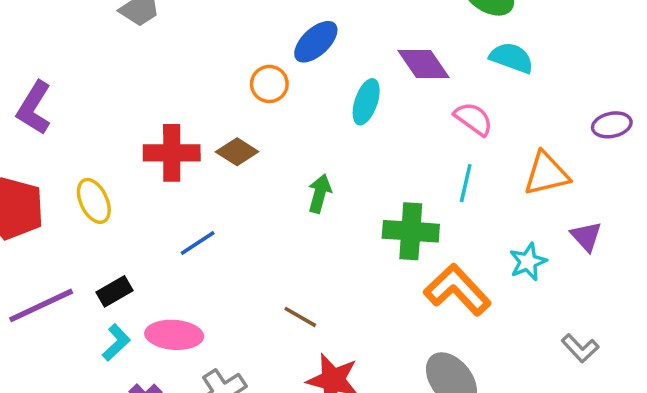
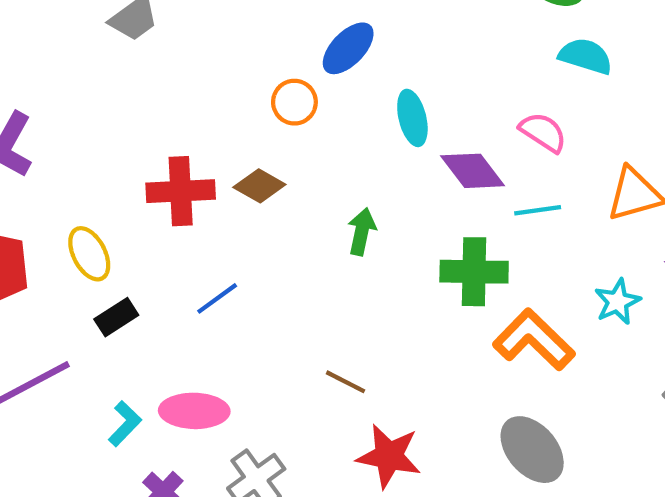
purple diamond: (424, 64) -> (473, 171), moved
cyan ellipse: (366, 102) -> (412, 118), turned -30
cyan line: (466, 183) -> (538, 210), turned 72
black rectangle: (114, 291) -> (116, 317), moved

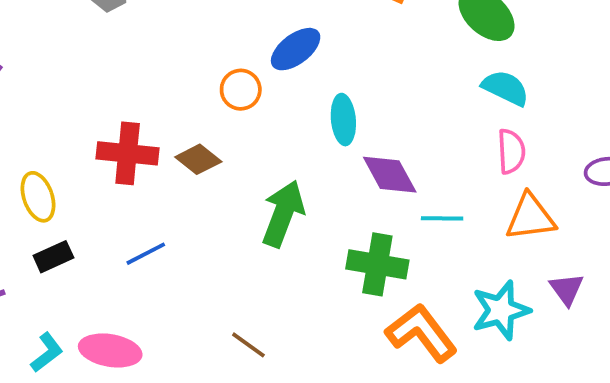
pink semicircle: (543, 132) -> (511, 151), moved, turned 45
green arrow: (362, 232) -> (283, 214), size x1.6
cyan star: (617, 302) -> (501, 310), size x1.4

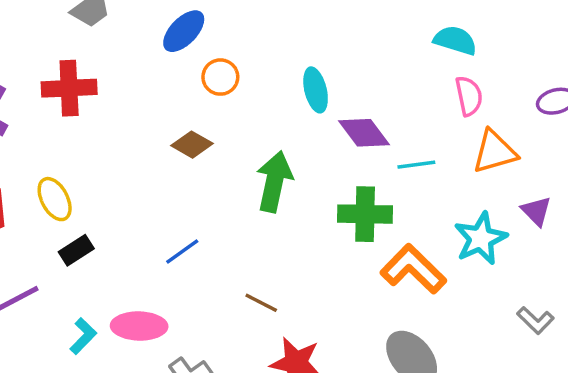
blue ellipse: (296, 49) -> (184, 31), moved
red cross: (128, 153) -> (69, 88), moved
blue line: (146, 254) -> (182, 252), moved

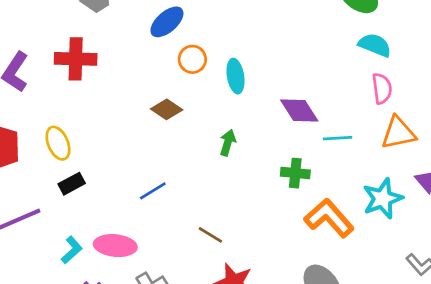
cyan ellipse: (316, 90) -> (236, 76), moved
green arrow: (274, 182) -> (228, 143), size x0.6
green cross: (365, 214) -> (295, 173), size x0.7

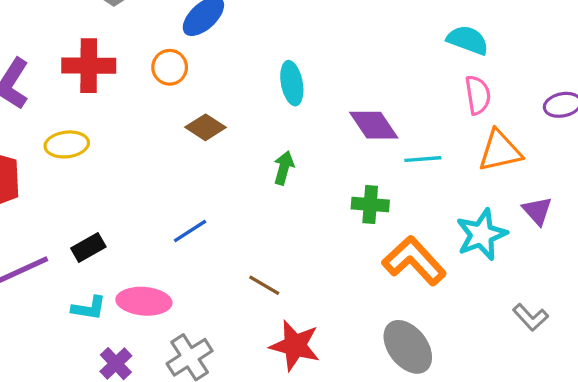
orange circle: (192, 59) -> (170, 67), moved
yellow ellipse: (58, 143) -> (67, 144), moved, turned -72
black rectangle: (72, 184) -> (88, 247), moved
cyan L-shape: (72, 250) -> (89, 308), turned 52

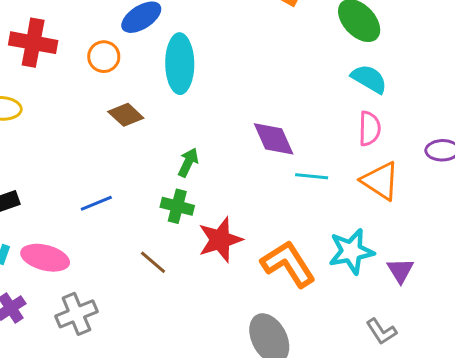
cyan ellipse: (292, 83) -> (180, 64), moved, size x1.5
orange triangle: (500, 151) -> (380, 181), turned 36
green cross: (370, 204) -> (177, 206), moved
purple triangle: (537, 211) -> (400, 270), moved
red star: (295, 346) -> (220, 240), moved, turned 30

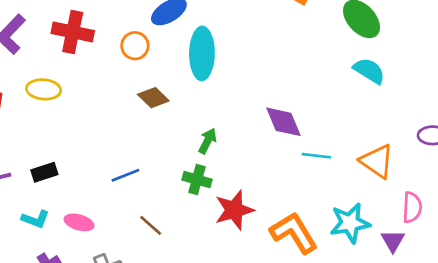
pink semicircle: (370, 129) -> (412, 207), moved
pink ellipse: (45, 258) -> (79, 222), size x0.7
brown line: (153, 262) -> (151, 225), moved

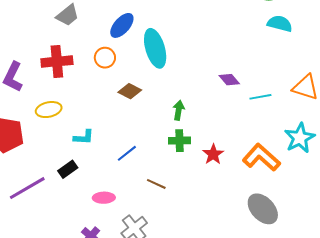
purple diamond: (284, 122) -> (229, 80), size x0.7
red star: (234, 210) -> (213, 154), size x0.7
cyan L-shape: (35, 219) -> (84, 137), moved

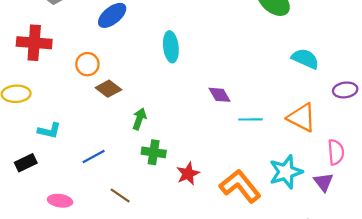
cyan semicircle: (280, 24) -> (305, 59), moved
cyan ellipse: (155, 48) -> (171, 47), moved, size x0.7
orange circle: (105, 58) -> (87, 64), moved
green arrow: (179, 110) -> (139, 119), moved

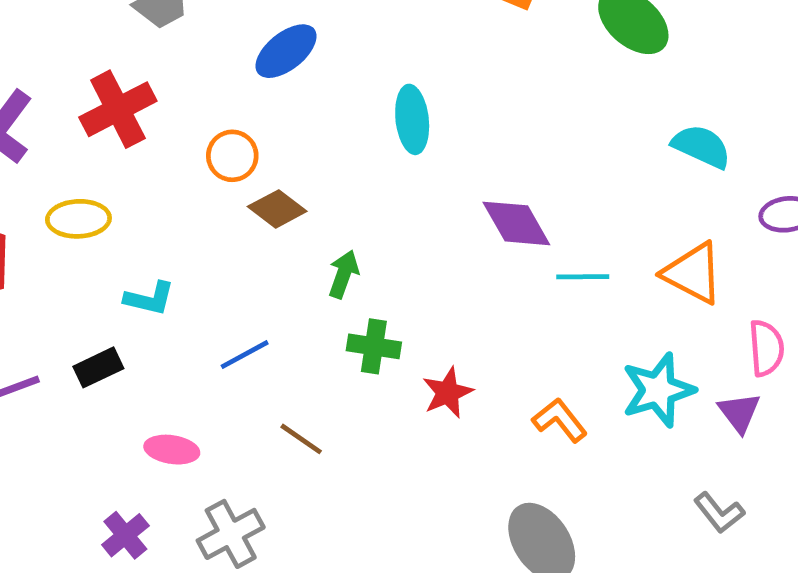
red cross: (34, 43) -> (118, 109), turned -32
purple diamond: (220, 95) -> (516, 223), size x1.4
orange L-shape: (240, 186) -> (560, 420), size x0.6

